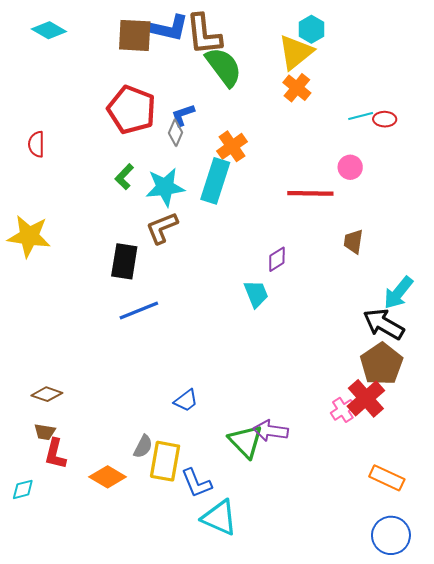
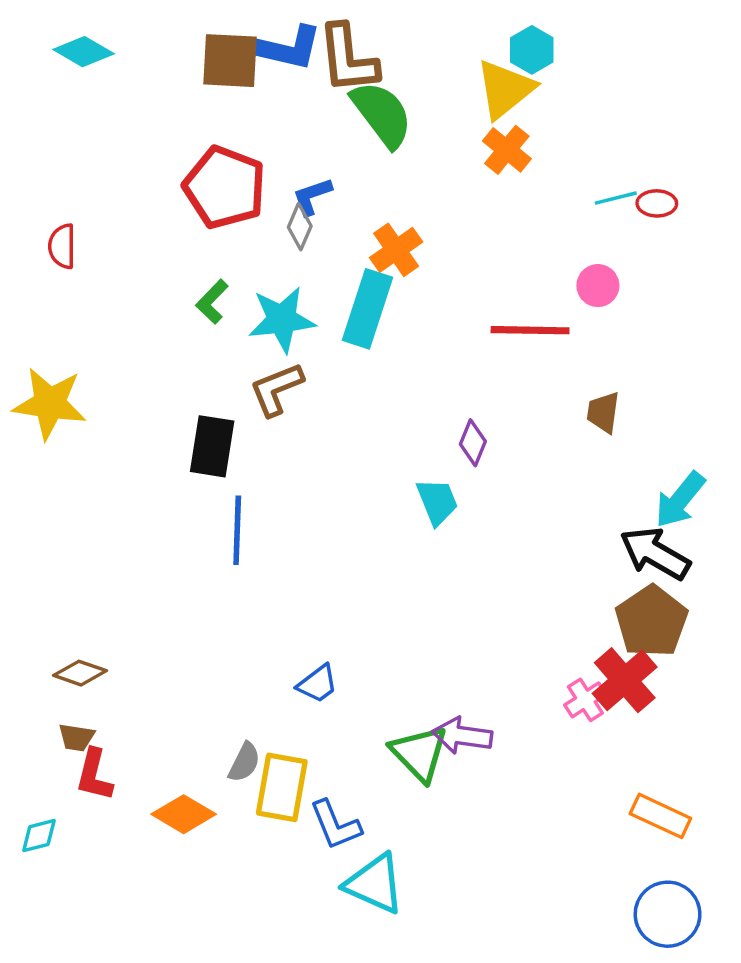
purple diamond: (277, 259) -> (473, 443), turned -35
blue line: (139, 311) -> (237, 530), turned -66

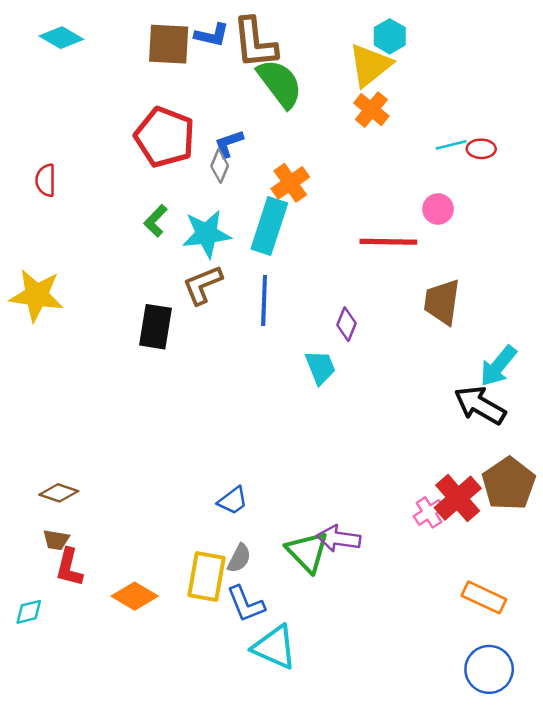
blue L-shape: (289, 48) -> (212, 35), size x0.7
brown trapezoid: (603, 412) -> (442, 302), size x1.5
blue line: (237, 530) -> (264, 301), moved
brown pentagon: (651, 621) -> (509, 484), moved
gray semicircle: (244, 762) -> (239, 558), moved

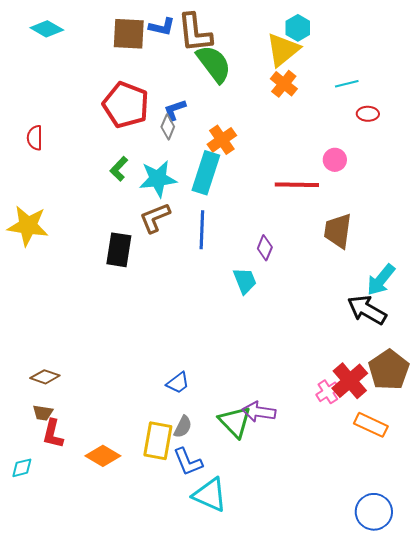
cyan line: (451, 145) -> (347, 84), moved
orange rectangle: (484, 597) -> (371, 425), moved

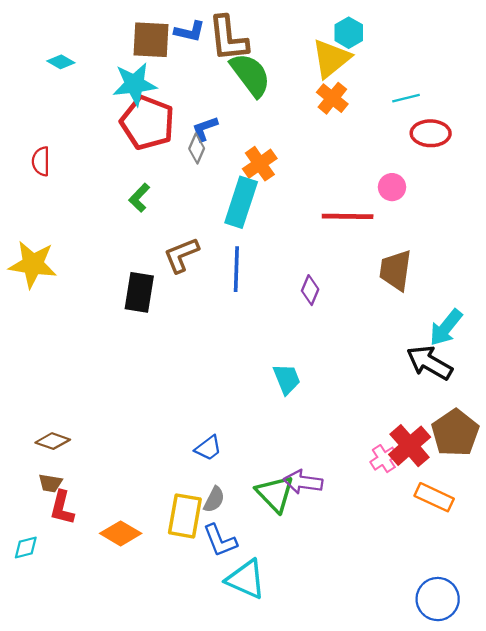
cyan diamond: (47, 29) -> (61, 62), moved, size x0.7
red ellipse: (368, 114) -> (431, 133), size x1.5
cyan star: (158, 179) -> (135, 84), moved
cyan trapezoid: (245, 281) -> (287, 379), moved

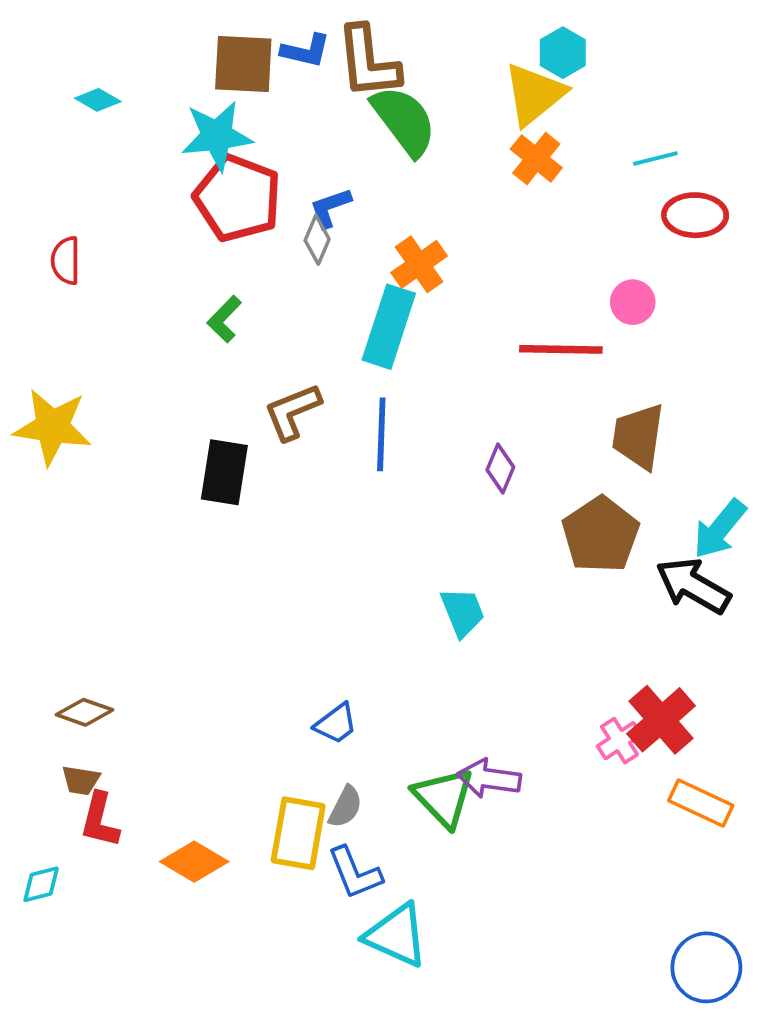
brown pentagon: (455, 433) -> (601, 535), moved

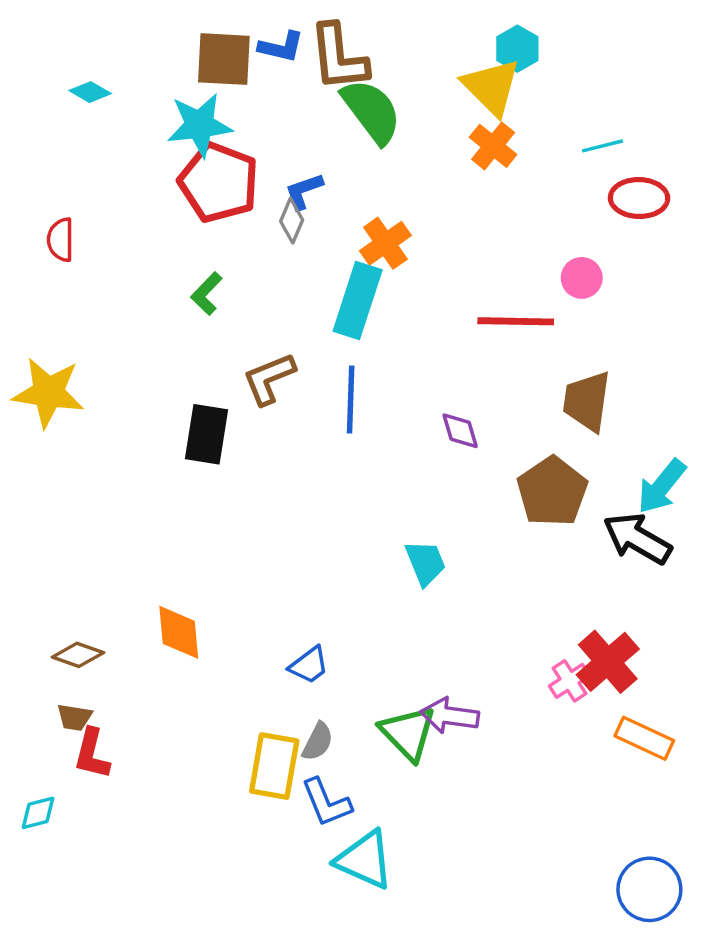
yellow triangle: (534, 94) -> (491, 87), turned -36
purple diamond: (500, 468) -> (460, 431), turned -39
orange diamond: (194, 862) -> (179, 632), moved, turned 54

